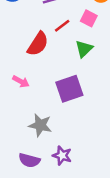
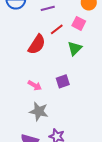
pink arrow: (21, 82) -> (35, 85), moved
purple square: (69, 89) -> (63, 81), size x0.6

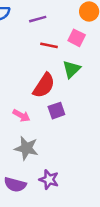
red line: (57, 29) -> (49, 45), turned 48
red semicircle: (37, 44) -> (44, 85), moved

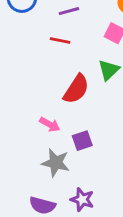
red line: (49, 45) -> (60, 41), moved
purple square: (56, 111) -> (82, 141), moved

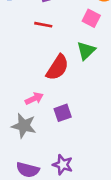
pink arrow: (50, 124) -> (34, 99), turned -54
gray star: (56, 163) -> (24, 126), moved

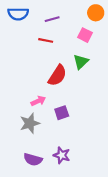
gray star: (24, 126) -> (30, 123), turned -30

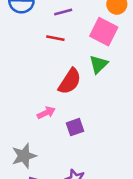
pink square: (85, 35) -> (104, 32), size x1.5
gray star: (30, 123) -> (24, 156), moved

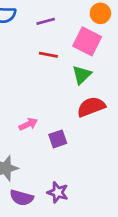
red line: (55, 38) -> (48, 55), moved
red semicircle: (70, 81) -> (91, 107), moved, turned -144

